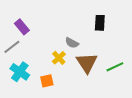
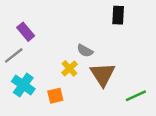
black rectangle: (100, 23) -> (118, 15), moved
green line: (115, 67) -> (136, 96), moved

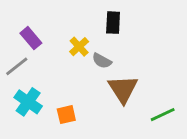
black rectangle: (118, 15) -> (113, 23), moved
yellow cross: (70, 68) -> (79, 47), moved

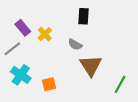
yellow cross: (79, 47) -> (45, 34), moved
green line: (163, 115) -> (120, 84), turned -36

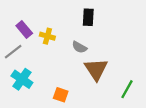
yellow cross: (45, 34) -> (47, 36), turned -32
orange square: (49, 84) -> (61, 95), moved, turned 32

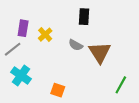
purple rectangle: (24, 29) -> (23, 28), turned 49
yellow cross: (47, 36) -> (45, 35), turned 32
brown triangle: (96, 69) -> (100, 52), moved

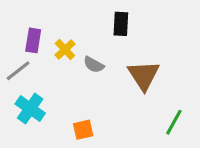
gray semicircle: (76, 45) -> (94, 65), moved
orange square: (58, 90) -> (83, 130), turned -32

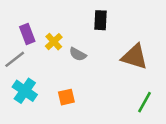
purple rectangle: (33, 40) -> (27, 34), turned -30
brown triangle: (144, 75) -> (134, 57), moved, turned -40
orange square: (83, 130) -> (66, 97), moved

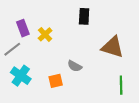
gray semicircle: (78, 54) -> (75, 66), moved
green line: (145, 102) -> (121, 85), turned -30

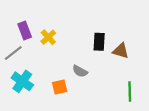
black rectangle: (84, 16) -> (99, 42), moved
brown triangle: (113, 47) -> (121, 51), size x0.7

